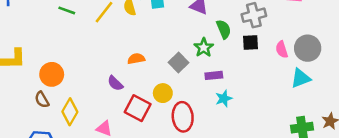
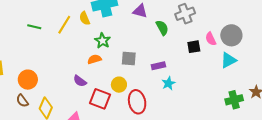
black square: (250, 43) -> (194, 47), moved
green star: (204, 48) -> (102, 41), moved
gray square: (178, 63) -> (129, 59), turned -35

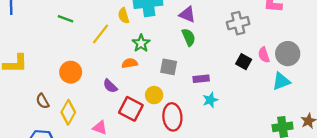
yellow line: (64, 25) -> (101, 34), moved
green semicircle: (162, 28) -> (189, 37), moved
black square: (194, 47) -> (244, 62), turned 32
orange circle: (28, 80) -> (71, 72), moved

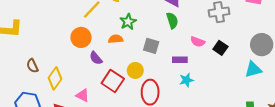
pink semicircle: (264, 55) -> (198, 42), moved, turned -56
orange circle: (71, 72) -> (81, 37), moved

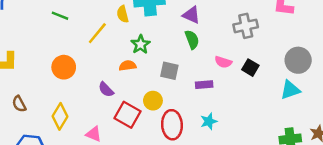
orange circle: (81, 37) -> (64, 67), moved
brown semicircle: (32, 66) -> (19, 104), moved
cyan star: (186, 80) -> (209, 121), moved

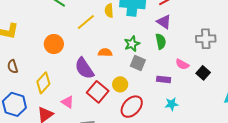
green star: (141, 44) -> (132, 44), moved
purple semicircle: (106, 89) -> (84, 68), size x1.6
cyan star: (209, 121) -> (172, 104), moved
red ellipse: (172, 125) -> (132, 107), turned 35

